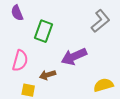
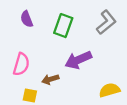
purple semicircle: (17, 13) -> (27, 19), moved
green rectangle: (43, 31) -> (63, 26), moved

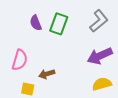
purple semicircle: (27, 19) -> (36, 23), moved
purple arrow: (78, 60) -> (100, 56), moved

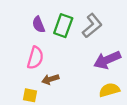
gray L-shape: (99, 21) -> (92, 26), moved
pink semicircle: (20, 60) -> (35, 58), moved

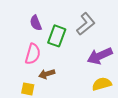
green rectangle: (63, 26) -> (57, 36), moved

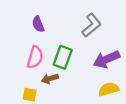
green rectangle: (57, 36) -> (63, 57), moved

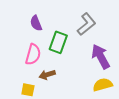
green rectangle: (63, 57) -> (58, 42), moved
purple arrow: (106, 59) -> (101, 56), turned 85

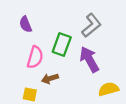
purple semicircle: (36, 23) -> (26, 24), moved
purple arrow: (101, 56) -> (89, 59), moved

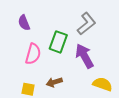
brown arrow: (50, 79) -> (54, 82), moved
yellow semicircle: (108, 89) -> (103, 84), turned 36

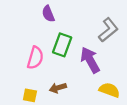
purple semicircle: (24, 23) -> (48, 14), moved
gray L-shape: (86, 24) -> (108, 30), moved

